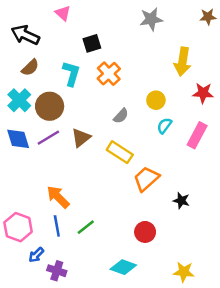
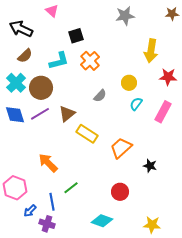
cyan L-shape: (71, 74) -> (59, 61), turned 60
yellow rectangle: (120, 152) -> (87, 134), moved
blue line: (57, 226) -> (52, 202), moved

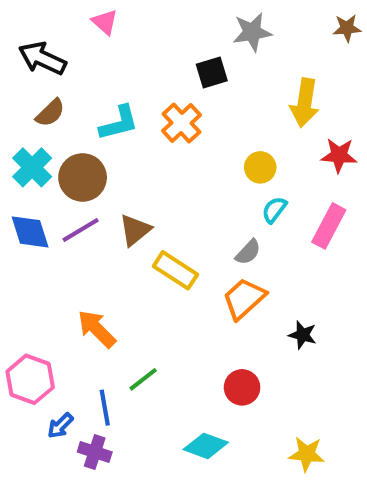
black square: (76, 36) -> (212, 73), moved
gray semicircle: (100, 96) -> (248, 252), moved

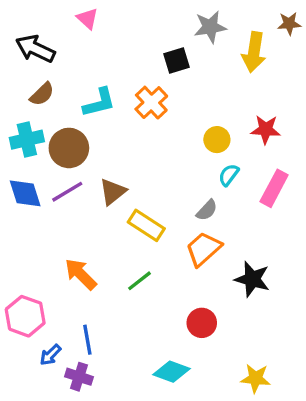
yellow arrow: (305, 103) -> (254, 52), moved
red star: (339, 155) -> (266, 129), moved
cyan cross: (32, 167) -> (27, 140), turned 32
black star: (303, 335) -> (252, 279), size x1.5
green line: (143, 379) -> (140, 281), moved

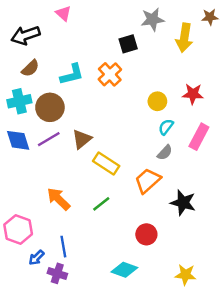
black arrow: (35, 49) -> (26, 35), turned -44
gray semicircle: (207, 210) -> (165, 153), moved

